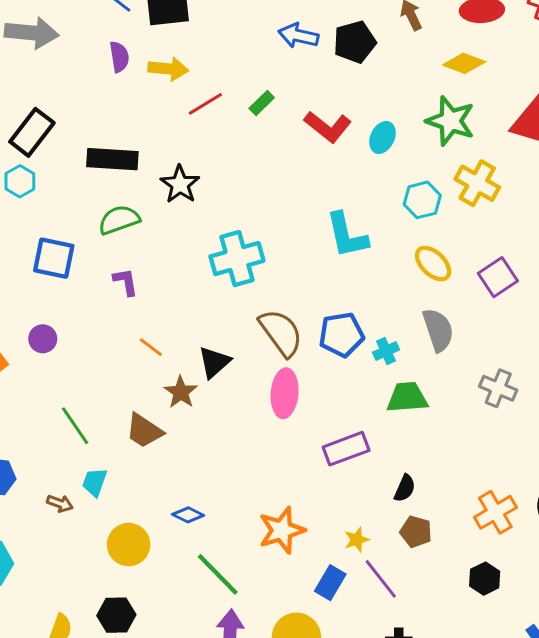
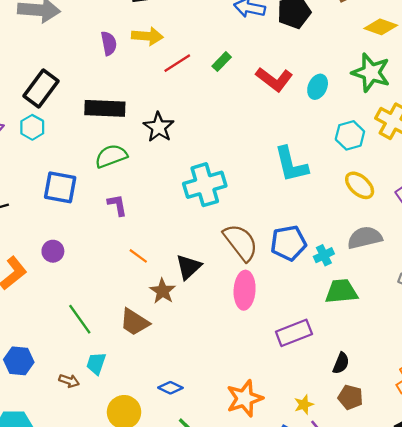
purple semicircle: (119, 57) -> (109, 43), moved
gray semicircle: (438, 330) -> (365, 238), turned -84

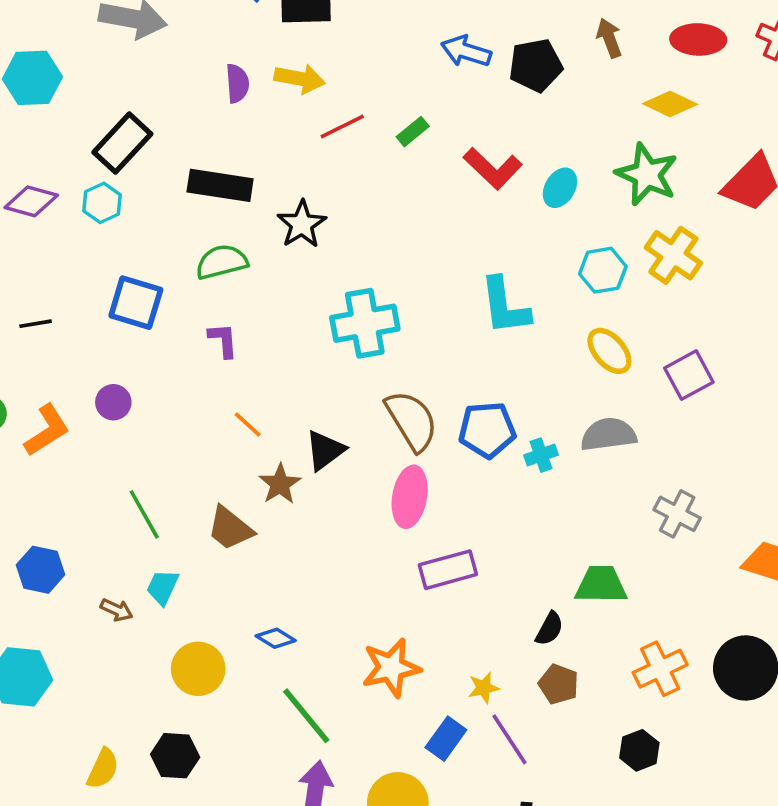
green trapezoid: (341, 291) -> (601, 585), moved
purple rectangle: (294, 333) -> (448, 570), moved

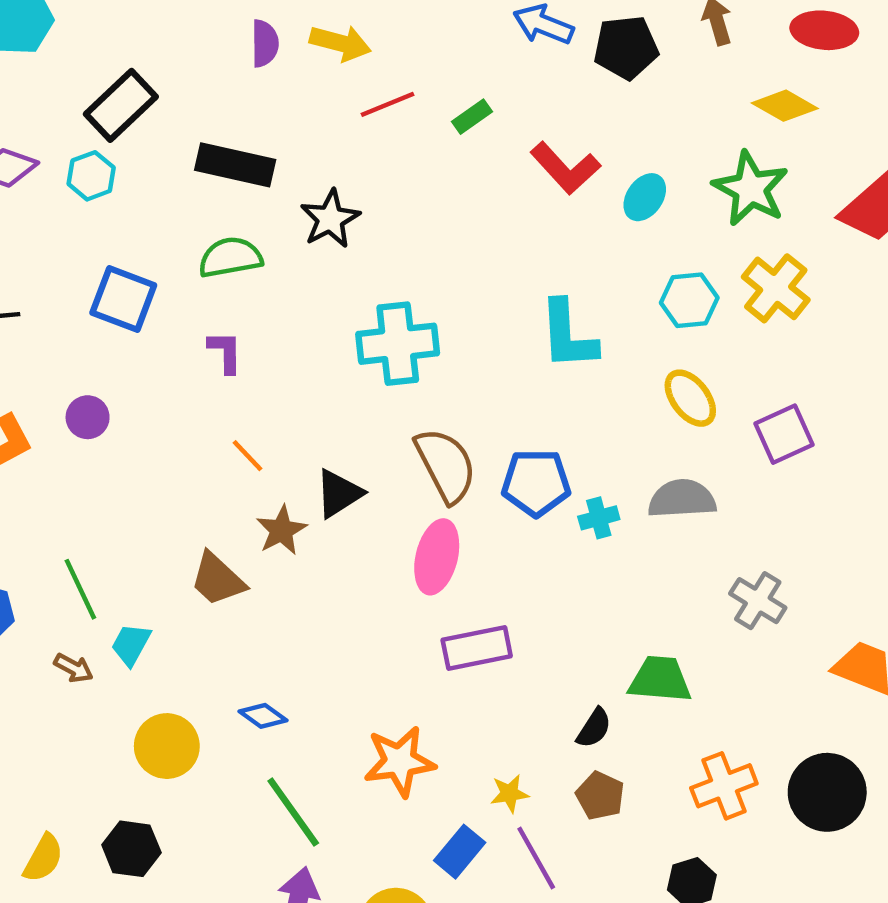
green line: (144, 514) -> (80, 589), moved

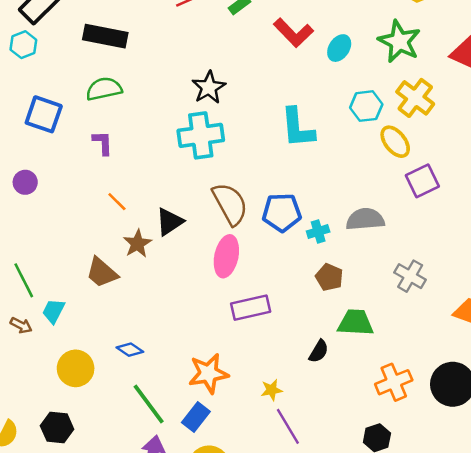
black star: (330, 219) -> (209, 87), moved
yellow ellipse: (690, 398) -> (395, 142), moved
brown pentagon: (600, 796) -> (329, 277), moved
blue rectangle: (460, 852) -> (196, 417), moved

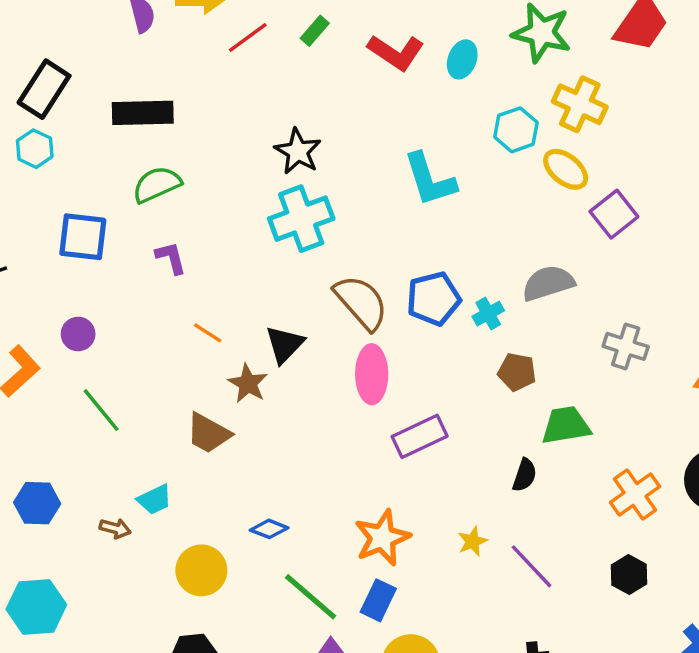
green line: (24, 280) -> (101, 410), moved
cyan trapezoid: (53, 311) -> (154, 500), turned -130
purple line: (288, 426) -> (531, 566), moved

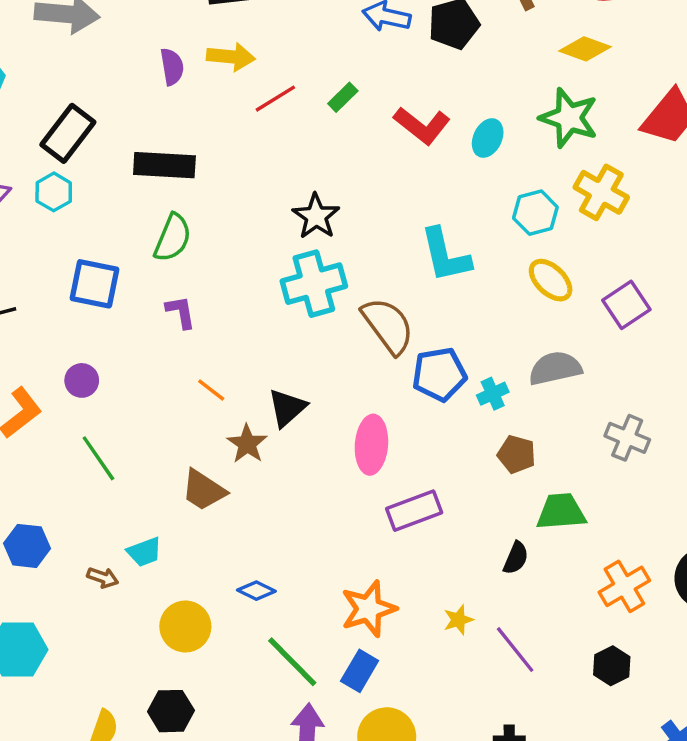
yellow ellipse: (566, 169) -> (551, 280), moved
green semicircle: (157, 184) -> (173, 238), turned 132
brown semicircle: (361, 302) -> (388, 326), moved

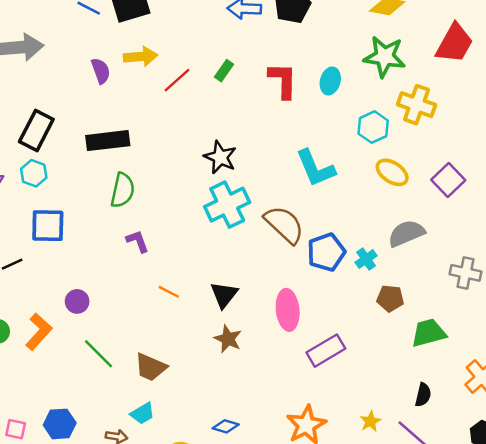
red L-shape: (422, 125) -> (283, 80), turned -117
blue square: (94, 284) -> (48, 226), moved
brown star: (247, 444) -> (228, 339), moved
brown trapezoid: (204, 490) -> (151, 367), moved
black semicircle: (516, 558) -> (423, 395), moved

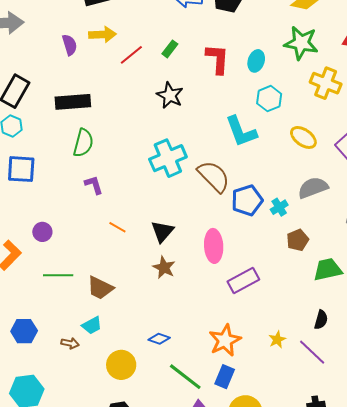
cyan hexagon: (373, 127) -> (269, 99), moved
black star: (220, 157) -> (170, 95), moved
brown pentagon: (390, 298) -> (298, 240), turned -30
green line: (99, 354) -> (58, 275), turned -48

